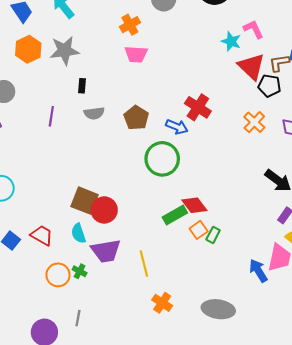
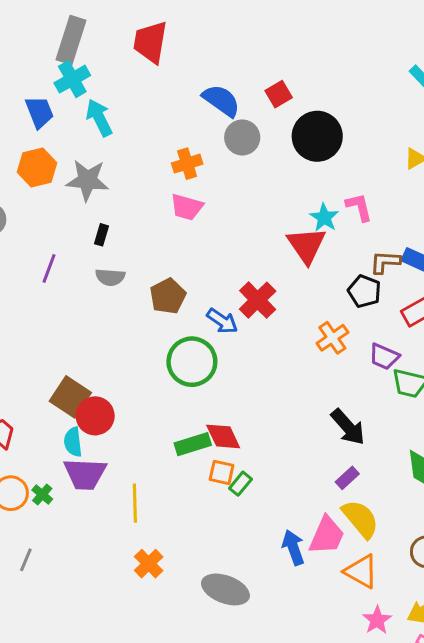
red triangle: (251, 67) -> (306, 245), moved
orange square: (199, 230) -> (222, 472), turned 36
cyan semicircle: (78, 233) -> (73, 442), moved

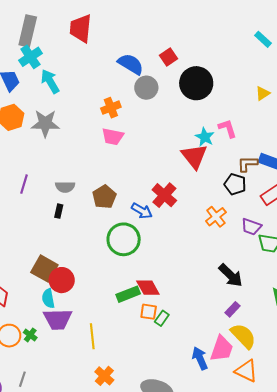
black rectangle: (102, 235) -> (59, 211), moved

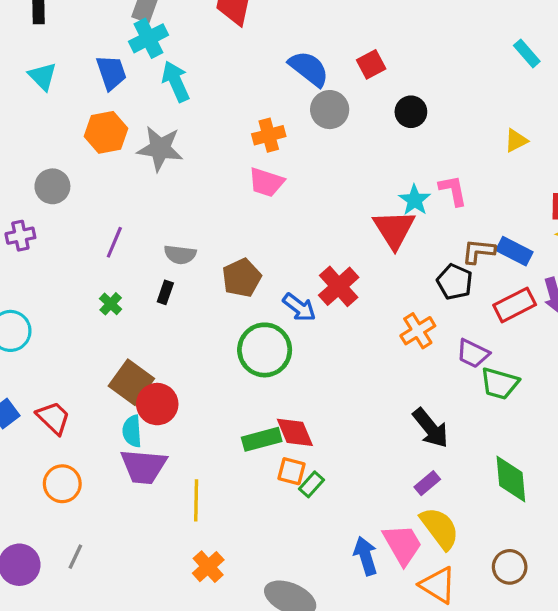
black circle: (196, 83) -> (411, 112), size x0.6
green cross: (30, 335) -> (111, 304), moved
pink trapezoid: (222, 349) -> (402, 544), turned -56

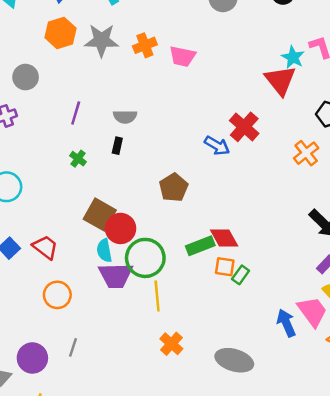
orange cross: (269, 135) -> (145, 45), moved
brown pentagon: (242, 278) -> (174, 188), moved
green circle: (265, 350) -> (145, 258), moved

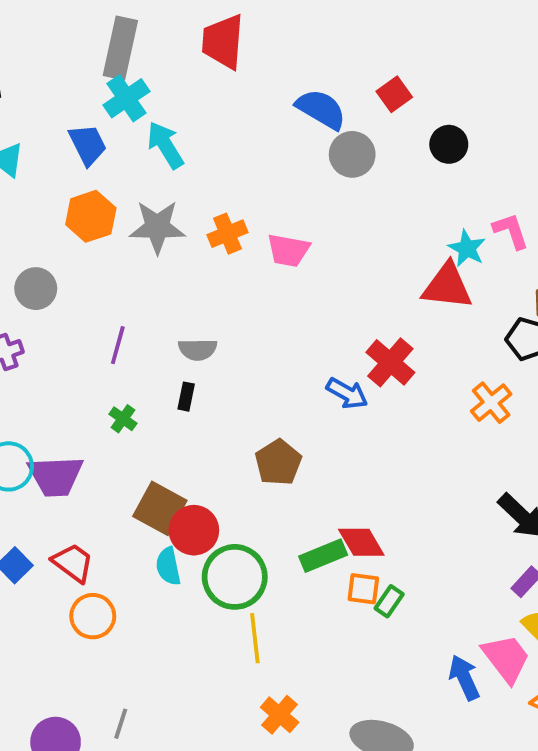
red triangle: (280, 80) -> (447, 286), turned -44
purple trapezoid: (116, 275) -> (56, 476), moved
orange circle: (57, 295) -> (93, 616), moved

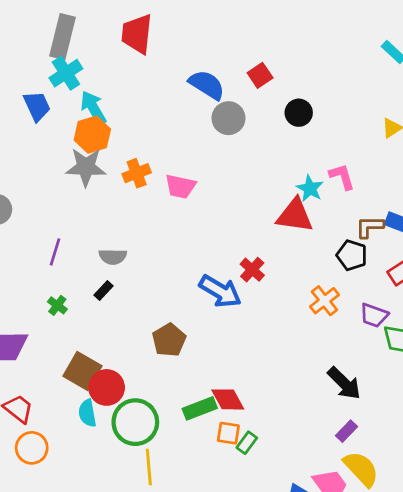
orange hexagon: (91, 216) -> (92, 135), moved
red cross: (390, 362) -> (252, 270), size x0.7
blue arrow: (347, 393) -> (220, 291), size x1.4
black rectangle: (186, 397) -> (103, 290), turned 30

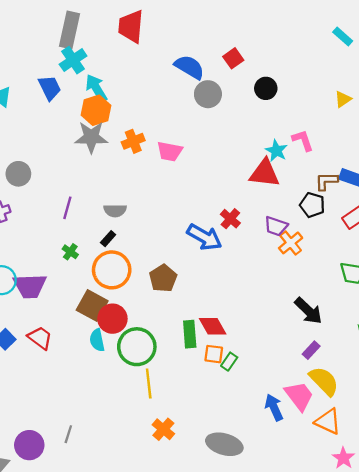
purple trapezoid: (374, 315) -> (276, 226), moved
green rectangle: (200, 408) -> (190, 334), turned -72
orange circle: (32, 448) -> (112, 270), moved, size x1.4

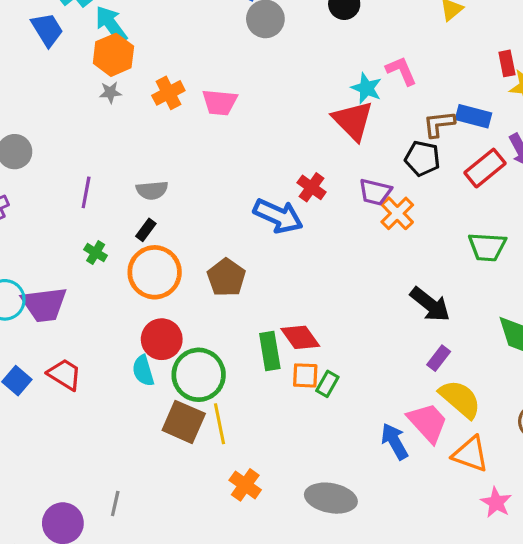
gray star: (91, 137) -> (110, 92), size x0.5
red triangle: (265, 173) -> (353, 121), turned 44
brown square: (92, 306) -> (184, 422), moved

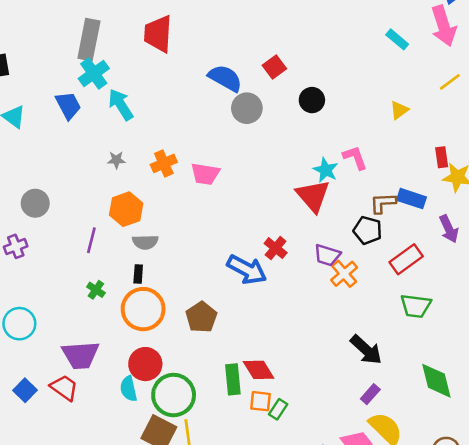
orange hexagon: (113, 55) -> (126, 209), moved
red rectangle: (485, 168) -> (406, 259), moved
black rectangle: (146, 230) -> (138, 274), turned -36
purple trapezoid: (44, 304) -> (80, 355), moved

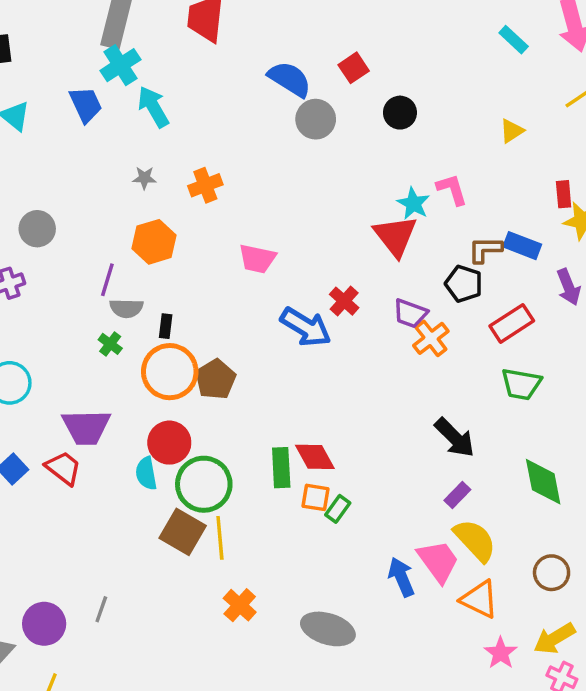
pink trapezoid: (205, 174) -> (257, 259), moved
gray semicircle: (145, 242) -> (126, 308), moved
brown pentagon: (201, 317) -> (215, 379), moved

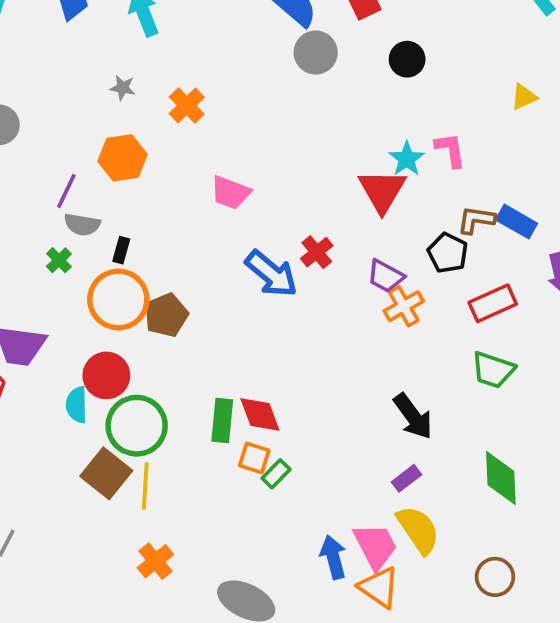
orange cross: (205, 185) -> (187, 106), turned -32
orange triangle: (479, 599) -> (379, 587), moved

